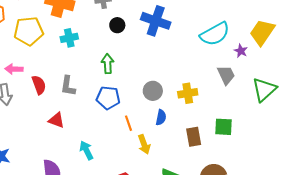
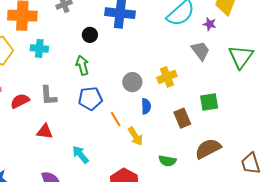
black circle: (117, 25) -> (90, 35), moved
cyan cross: (69, 38) -> (39, 48), turned 30
red semicircle: (39, 85) -> (20, 101), turned -84

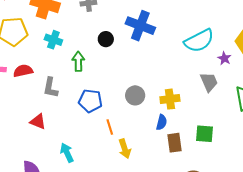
green arrow: (82, 65) -> (78, 61), moved
red semicircle: (20, 101) -> (23, 71), moved
blue semicircle: (146, 106) -> (162, 122), moved

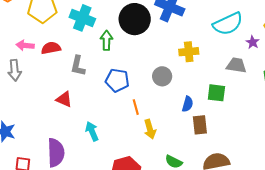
black circle: (106, 39) -> (135, 19), size x2.0
cyan cross: (53, 40) -> (82, 18), size x1.4
gray trapezoid: (209, 82) -> (236, 65), turned -60
yellow cross: (170, 99) -> (189, 52), moved
green square: (205, 134) -> (216, 93), moved

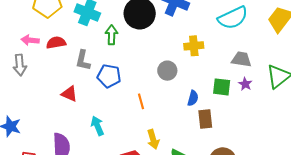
purple star: (253, 42) -> (245, 84), moved
blue pentagon: (117, 80) -> (109, 76), moved
yellow arrow: (150, 129) -> (153, 139), moved

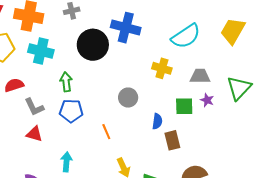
green arrow: (112, 35) -> (66, 82), moved
yellow cross: (194, 46) -> (162, 68), moved, turned 30
gray L-shape: (83, 60) -> (34, 107), moved, turned -30
cyan arrow: (97, 126) -> (66, 162), turned 36

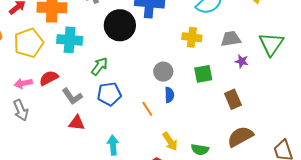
green arrow: (66, 82) -> (99, 66), turned 54
green square: (184, 106) -> (203, 74), moved
blue semicircle: (157, 121) -> (169, 95), moved
brown rectangle: (172, 140) -> (233, 99), moved

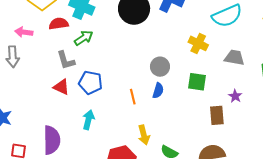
purple star: (242, 61) -> (235, 96), moved
green arrow: (99, 66) -> (84, 38), moved
red semicircle: (49, 78) -> (59, 24), moved
blue pentagon: (109, 94) -> (91, 83), moved

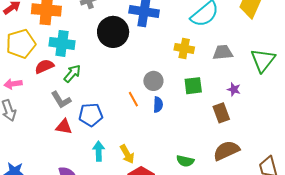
orange line: (133, 97) -> (133, 99), moved
yellow arrow: (144, 135) -> (127, 154), moved

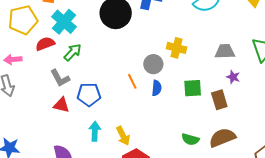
cyan cross: (62, 43) -> (64, 22), turned 30
yellow cross: (184, 48) -> (177, 48), moved
gray trapezoid: (223, 52) -> (225, 51), moved
green square: (193, 86) -> (193, 88), moved
green semicircle: (185, 161) -> (190, 139), moved

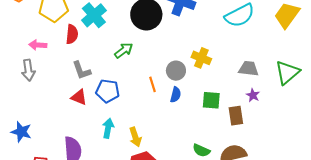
red semicircle: (45, 44) -> (72, 34), turned 108
green arrow: (73, 52) -> (124, 50), moved

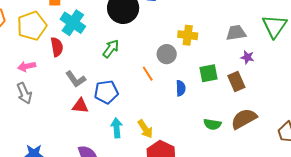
blue semicircle: (176, 95) -> (181, 88), moved

